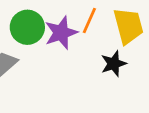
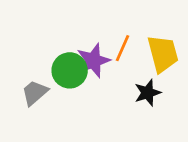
green circle: (27, 27) -> (70, 70), moved

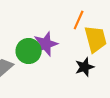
orange line: (122, 48) -> (79, 20), moved

